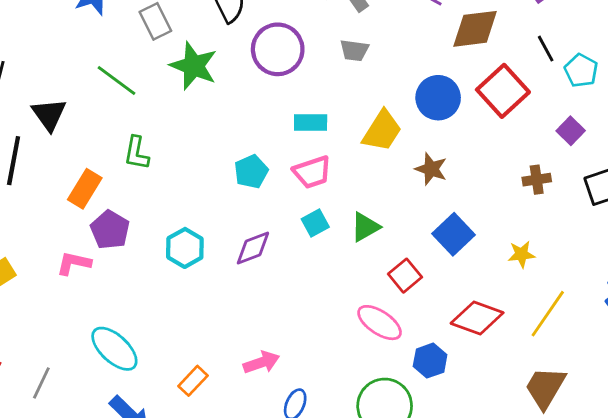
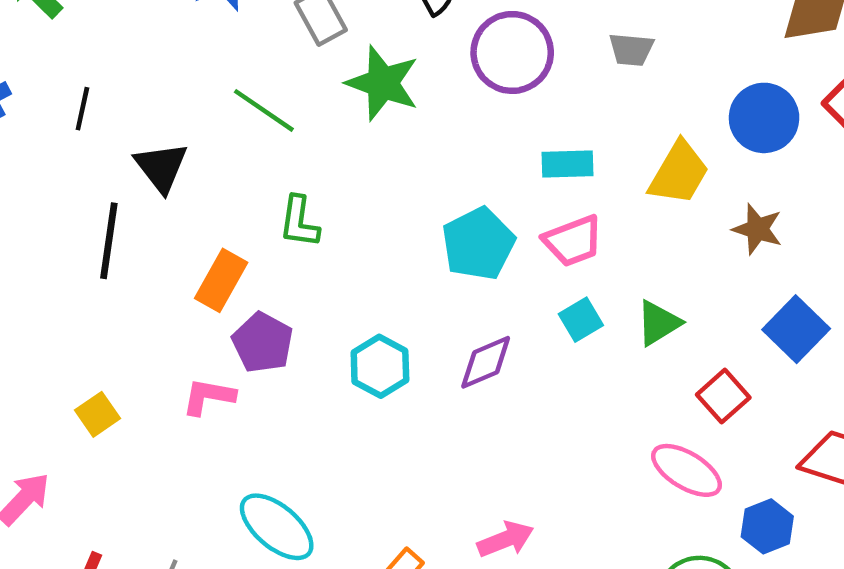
cyan pentagon: (251, 172) -> (478, 244), size x1.4

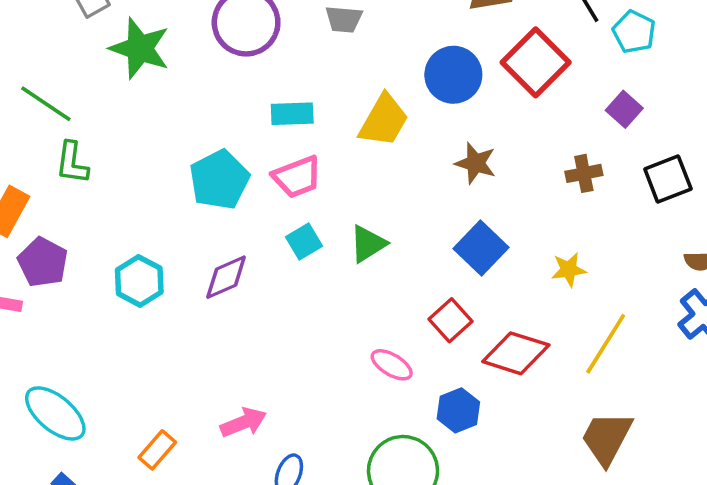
green line: (264, 110) -> (46, 104), moved
brown star: (757, 229) -> (476, 163), moved
red square: (723, 396) -> (451, 320), moved
pink ellipse: (686, 470) -> (392, 365), size x0.7

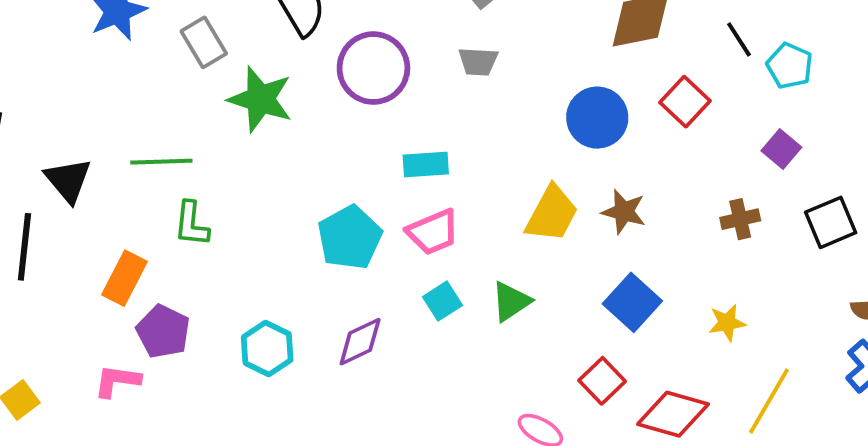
red square: (536, 62) -> (685, 102), size x0.7
green line: (46, 104) -> (161, 162), turned -34
yellow trapezoid: (384, 120) -> (552, 214), moved

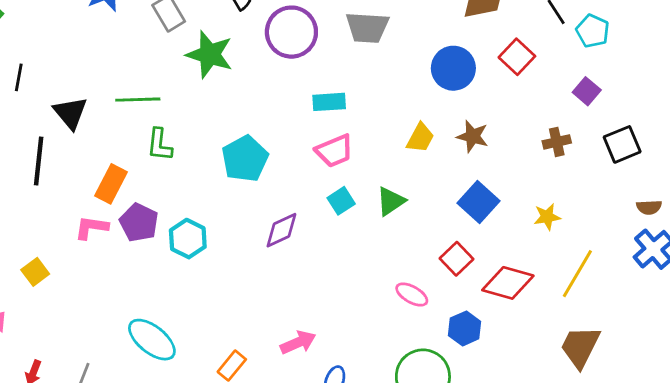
gray trapezoid: (478, 62) -> (367, 27), size x1.5
yellow trapezoid: (552, 214) -> (420, 138), size x0.7
cyan pentagon: (350, 237) -> (245, 159), moved
cyan hexagon: (267, 349) -> (188, 239), moved
pink L-shape: (117, 381) -> (91, 227), moved

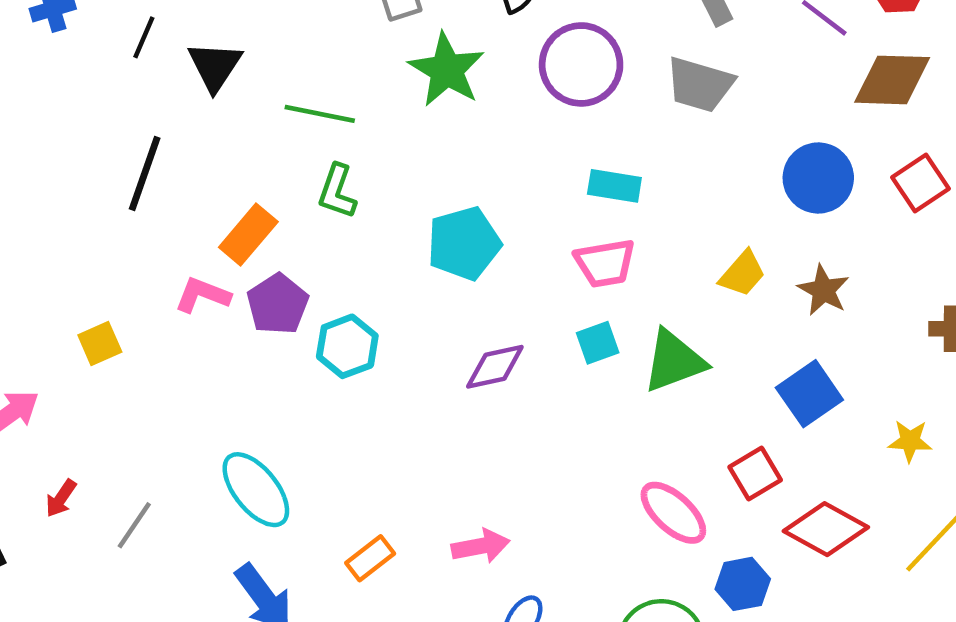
black triangle: (70, 113) -> (215, 66), moved
green triangle: (391, 201) -> (674, 361), size x1.4
pink ellipse: (412, 295) -> (673, 513), size x1.4

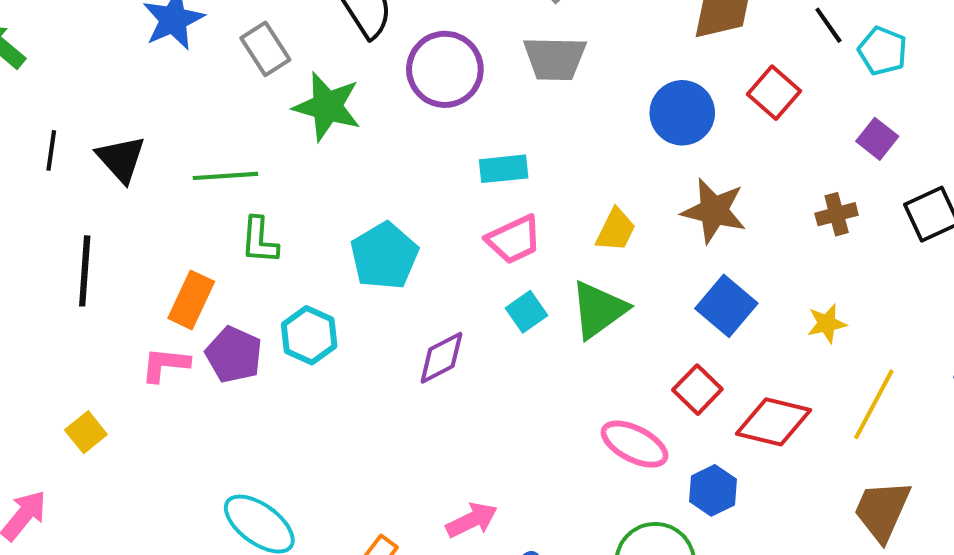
yellow trapezoid: (742, 274) -> (616, 230), moved
brown star: (823, 290) -> (714, 211), size x1.4
cyan hexagon: (347, 346) -> (309, 335), moved

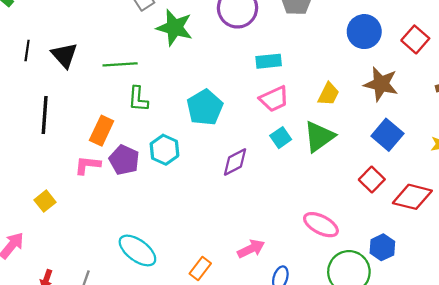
red square: (774, 93) -> (415, 39), moved
pink ellipse: (635, 444) -> (321, 225), moved
blue hexagon: (713, 490) -> (382, 247), moved

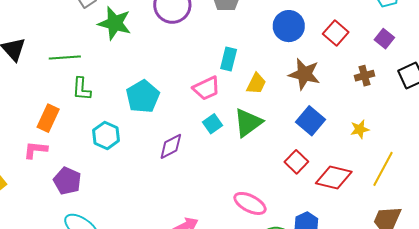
cyan rectangle: (269, 61) -> (229, 59), moved, turned -70
purple pentagon: (124, 160) -> (67, 181), moved

